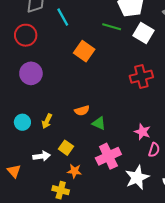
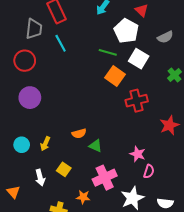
orange square: (84, 51) -> (115, 76), moved
white arrow: (42, 156) -> (40, 178), turned 84
orange star: (74, 171) -> (83, 197), moved

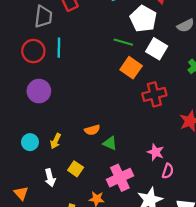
cyan line: (61, 43) -> (59, 48), moved, turned 30

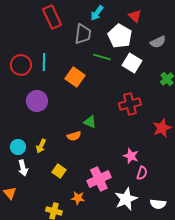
gray trapezoid: (43, 17) -> (83, 34), moved
orange square: (131, 68) -> (75, 77), moved
purple circle: (39, 91) -> (37, 101), moved
green triangle: (110, 143) -> (90, 122), moved
white arrow: (50, 178) -> (23, 168), moved

